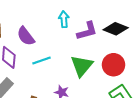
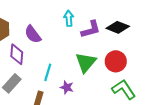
cyan line: (42, 61) -> (48, 72), moved, turned -54

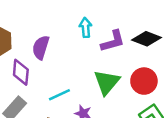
purple semicircle: (33, 34) -> (41, 47), turned 54
cyan line: (48, 72) -> (59, 95), turned 48

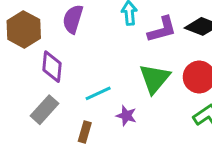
purple semicircle: (41, 47) -> (73, 19), moved

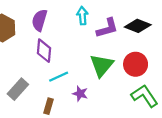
purple diamond: (52, 67) -> (44, 51), moved

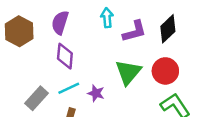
black diamond: (138, 26) -> (168, 29), turned -65
cyan line: (59, 77) -> (69, 88), moved
purple star: (80, 94) -> (96, 93), moved

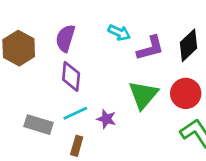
cyan arrow: (107, 18) -> (119, 33), turned 120
gray rectangle: (36, 98) -> (38, 125), turned 65

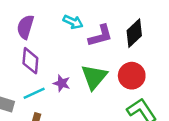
purple star: (106, 119) -> (62, 83), moved

